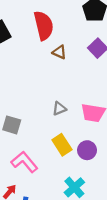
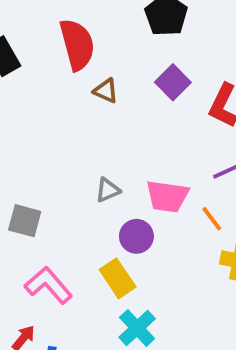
yellow rectangle: (62, 145) -> (118, 278), moved
purple circle: (87, 150) -> (136, 236), moved

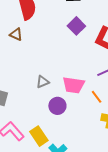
brown triangle: (106, 91) -> (16, 34), moved
yellow rectangle: (118, 278) -> (39, 136), moved

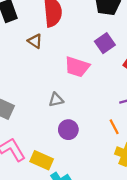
pink trapezoid: (73, 85) -> (77, 67), moved
yellow rectangle: (39, 136) -> (42, 160), turned -42

